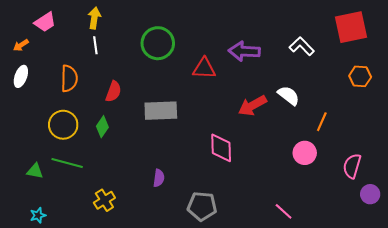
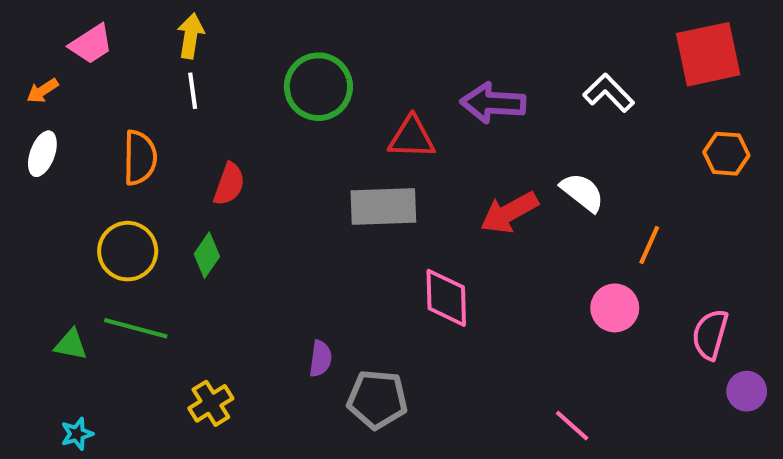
gray rectangle: (161, 111) -> (383, 206), moved
gray pentagon: (202, 206) -> (377, 399), moved

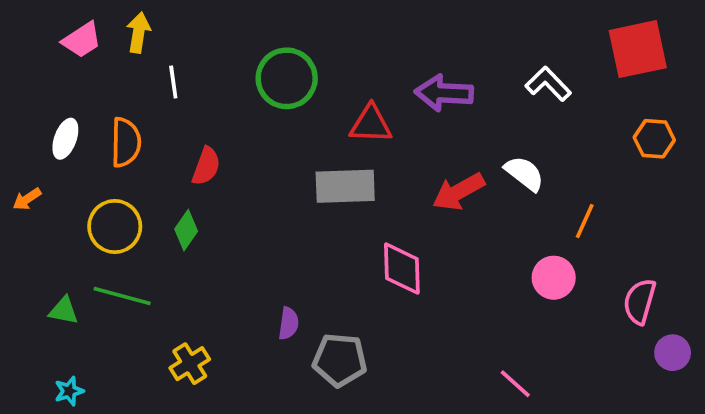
yellow arrow: (191, 36) -> (139, 33), moved
orange arrow: (42, 91) -> (27, 199), moved
white ellipse: (42, 154) -> (65, 139), moved

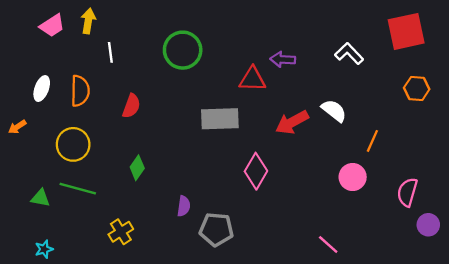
purple arrow: (444, 93) -> (283, 59), size x0.7
red triangle: (371, 124) -> (252, 79), moved
green diamond: (186, 230) -> (137, 168), moved
pink diamond: (402, 269) -> (256, 171), turned 32

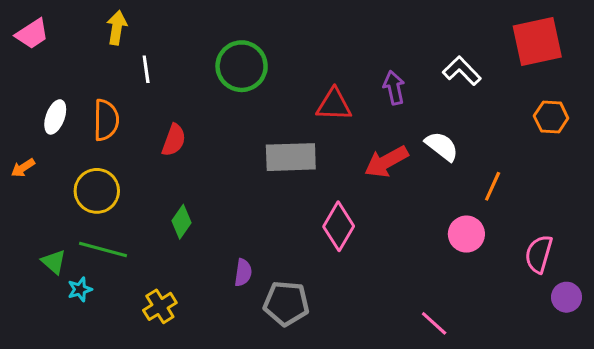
pink trapezoid: (52, 26) -> (32, 34), moved
purple arrow: (283, 59) -> (394, 88), moved, turned 75
green triangle: (41, 198) -> (54, 262), turned 30
cyan star: (44, 249) -> (80, 289), moved

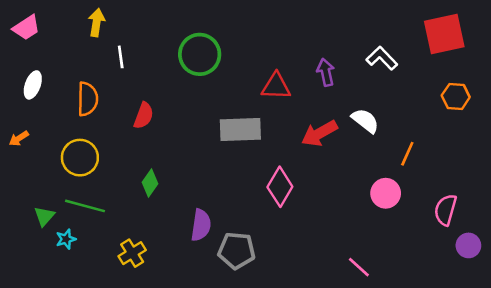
white ellipse: (55, 117) -> (33, 85), moved
green triangle: (54, 262) -> (44, 216), turned 30
purple semicircle: (243, 273) -> (201, 225), size x1.4

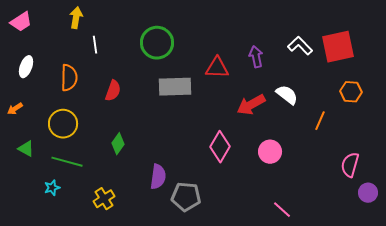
red square: (444, 34) -> (338, 47), moved
orange hexagon: (456, 96) -> (351, 92), moved
gray rectangle: (240, 130) -> (175, 87), moved
pink circle: (386, 193) -> (270, 152), moved
green triangle: (44, 216) -> (26, 149), moved, turned -42

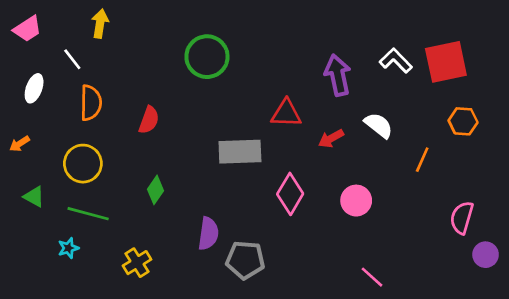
white line: (95, 45) -> (72, 59), moved, turned -30
purple arrow: (256, 57) -> (338, 75), size x1.4
red triangle: (217, 68) -> (286, 113), moved
gray rectangle: (175, 87) -> (240, 152), moved
red arrow: (251, 105) -> (331, 138), size x0.7

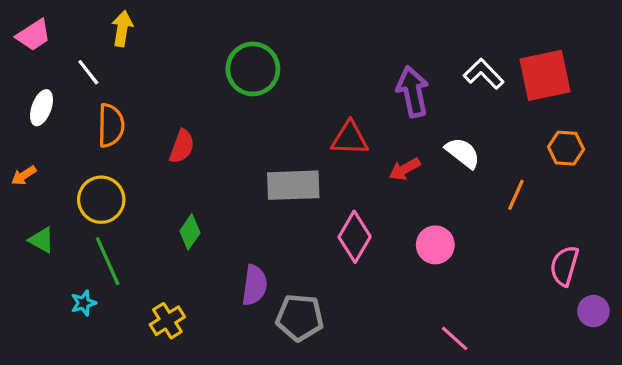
green line: (88, 214) -> (108, 261), turned 51

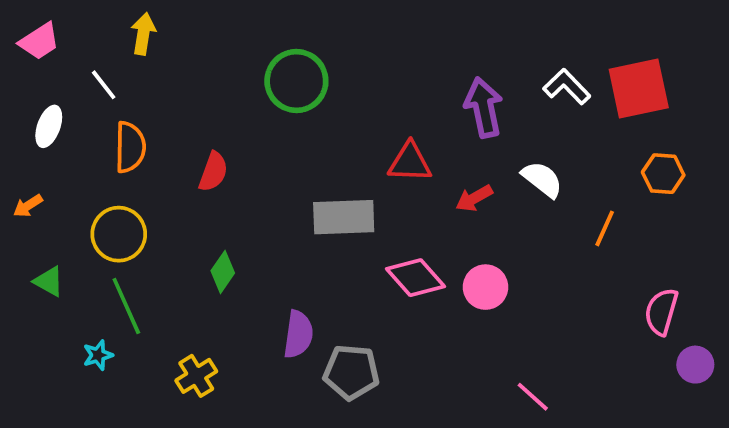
pink diamond: (355, 237) -> (416, 278), turned -72
pink circle: (435, 245) -> (485, 287), moved

